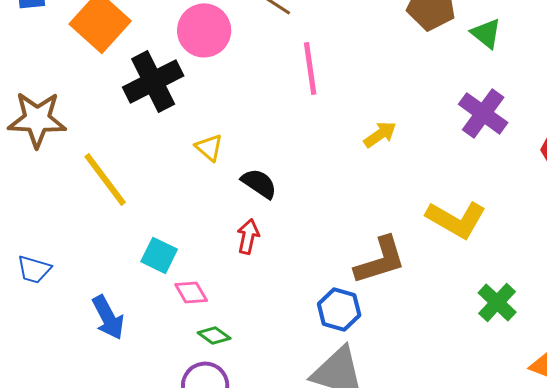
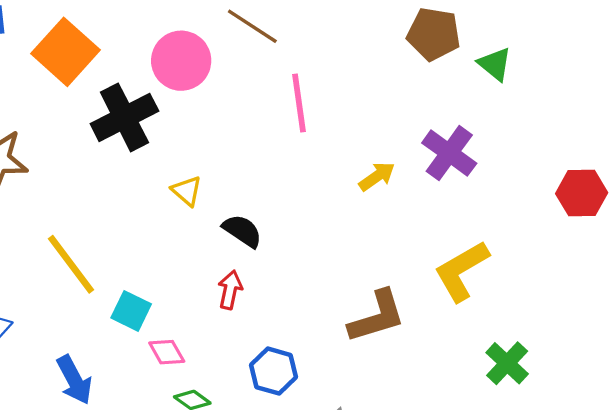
purple cross: (483, 113) -> (449, 153), moved
yellow line: (105, 179) -> (71, 264), moved
yellow L-shape: (456, 219) -> (461, 271), turned 120
blue hexagon: (339, 309) -> (273, 371), moved

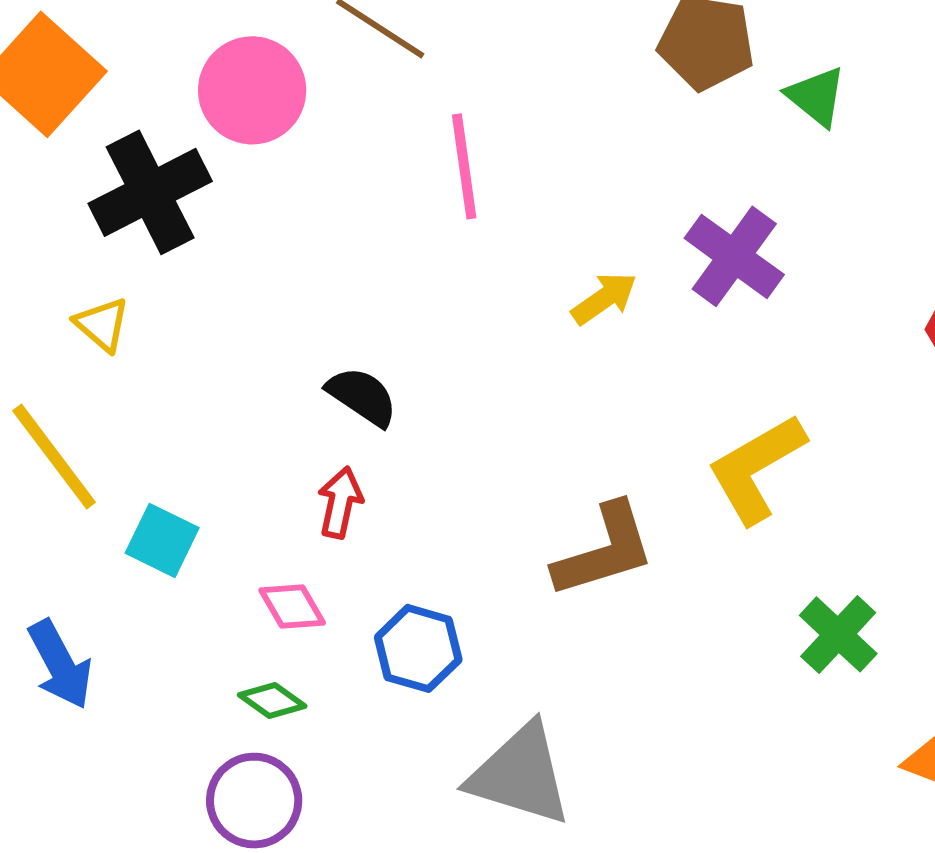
yellow triangle: (187, 191) -> (102, 324), moved
pink diamond: (167, 352) -> (292, 606), moved

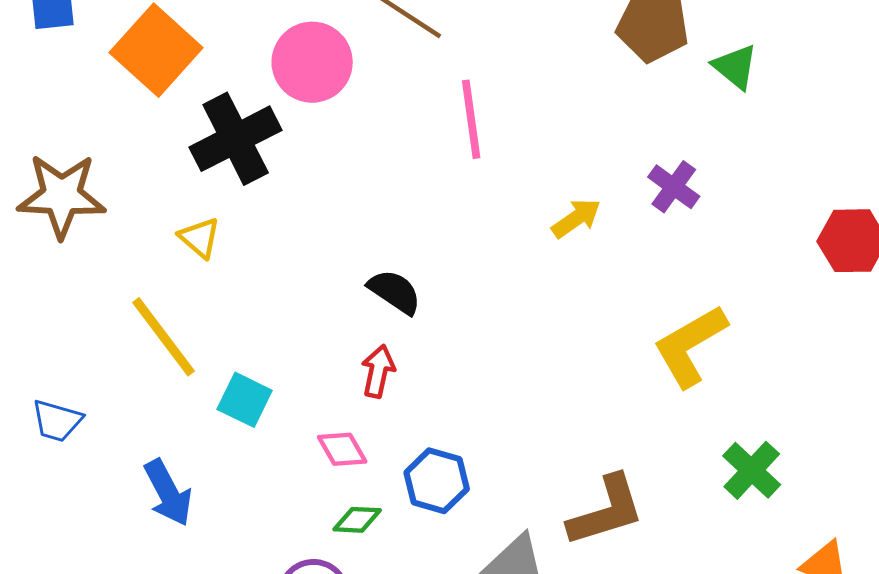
purple cross: (734, 256) -> (674, 187), size x0.7
brown L-shape: (604, 550) -> (606, 511), moved
green diamond: (272, 700) -> (357, 520), moved, turned -33

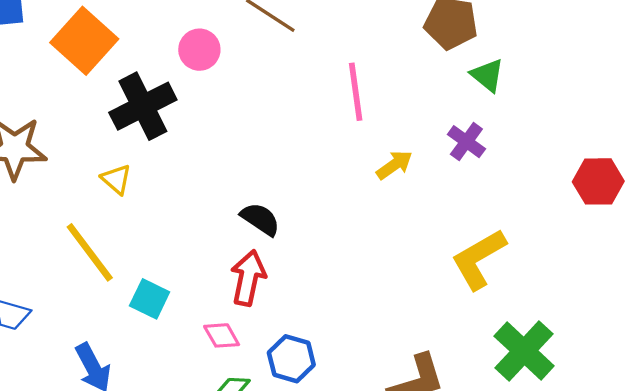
pink circle: (312, 62) -> (199, 50), size x0.7
green triangle: (735, 67) -> (487, 75), moved
pink line: (471, 119) -> (356, 92), moved
red arrow: (378, 371) -> (248, 278), size x1.4
green cross: (752, 470) -> (524, 351), size x1.4

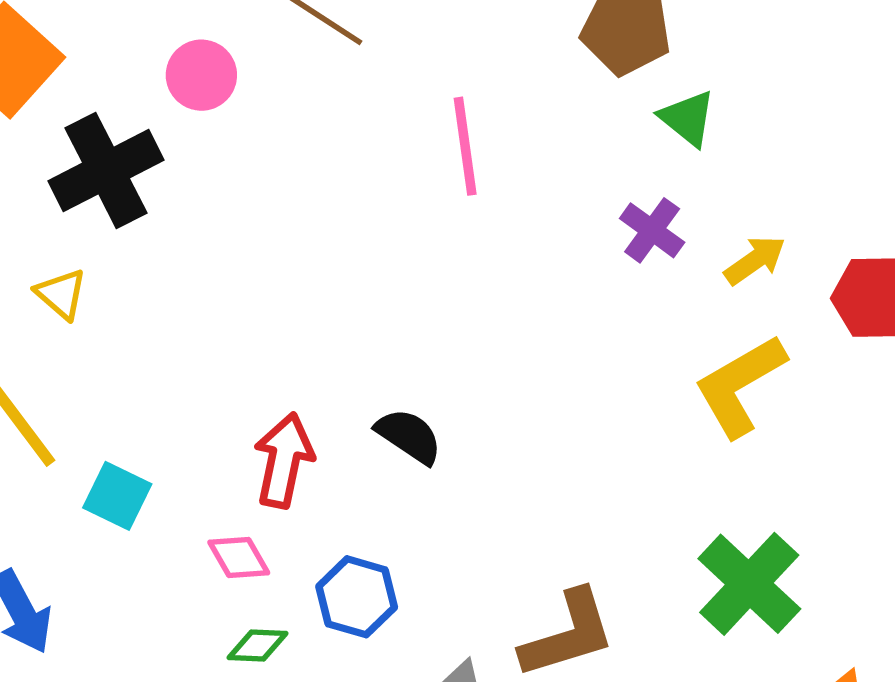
yellow arrow: (394, 165) -> (755, 260), moved
black semicircle: (260, 219) -> (409, 436), moved
yellow L-shape: (479, 259) -> (740, 386), moved

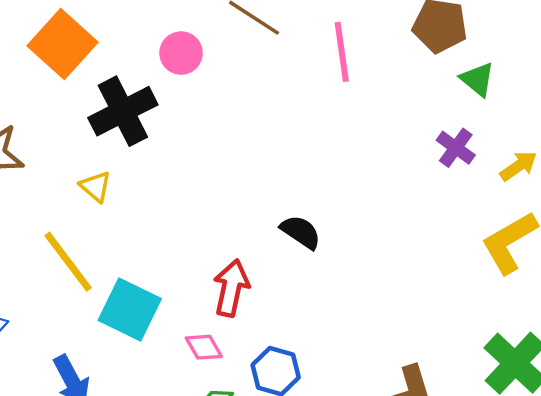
pink line: (465, 146) -> (342, 52), moved
black semicircle: (409, 436) -> (301, 232), moved
cyan square: (117, 496) -> (130, 310), size x1.5

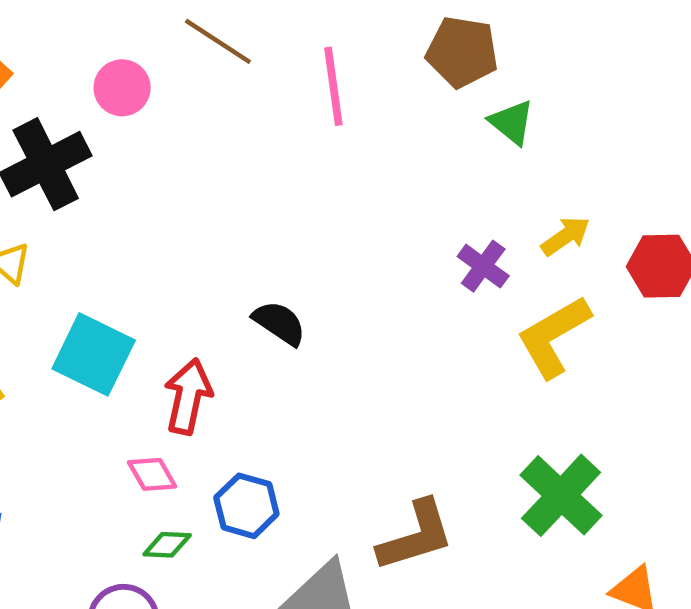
purple cross: (456, 148) -> (483, 266), moved
cyan square: (130, 310) -> (94, 354), moved

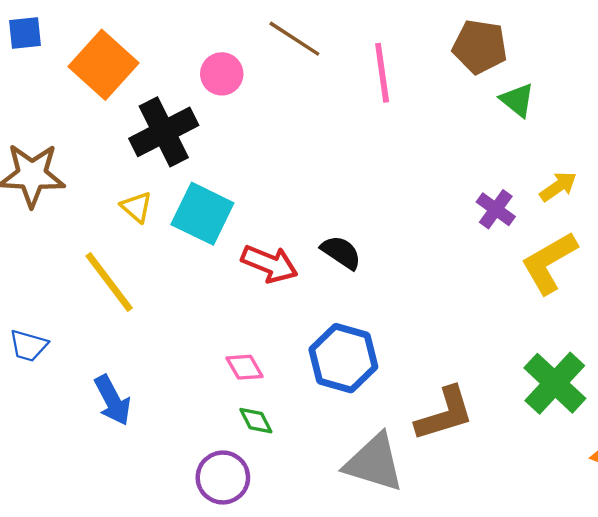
cyan square: (94, 354) -> (202, 214), moved
red arrow: (188, 396) -> (269, 264), moved, turned 100
blue hexagon: (246, 506) -> (343, 358), moved, size x1.4
green diamond: (167, 545) -> (256, 421), turned 60

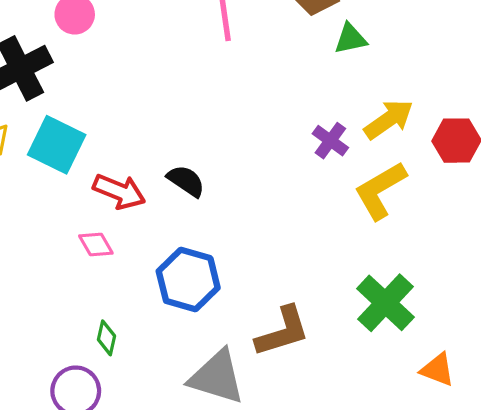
green triangle: (517, 100) -> (350, 39), turned -51
yellow arrow: (558, 186) -> (389, 119), size x1.4
pink diamond: (244, 367) -> (96, 245), moved
green diamond: (256, 421) -> (106, 338), turned 40

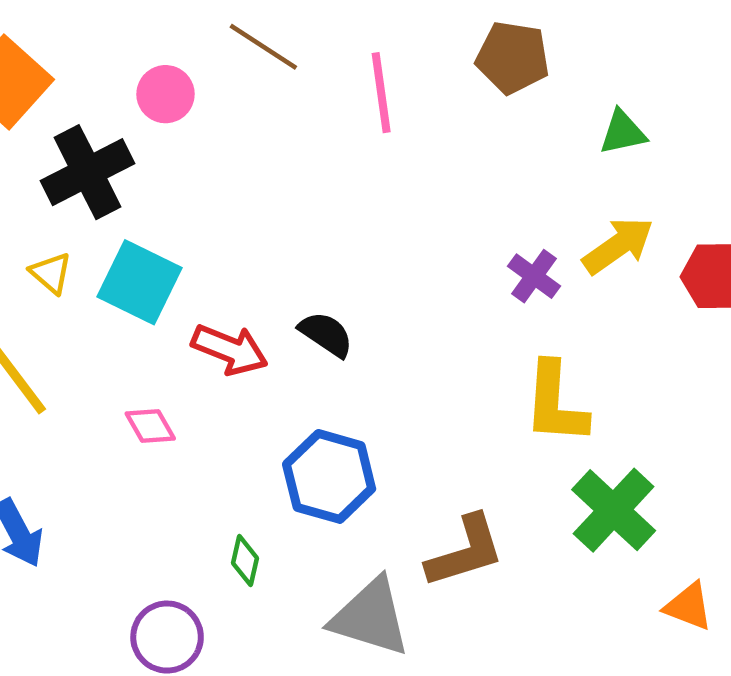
green triangle: (350, 39) -> (623, 132), moved
yellow L-shape: (380, 190) -> (555, 403), moved, turned -56
pink diamond: (96, 245) -> (150, 426), moved
green diamond: (106, 338) -> (245, 561), moved

